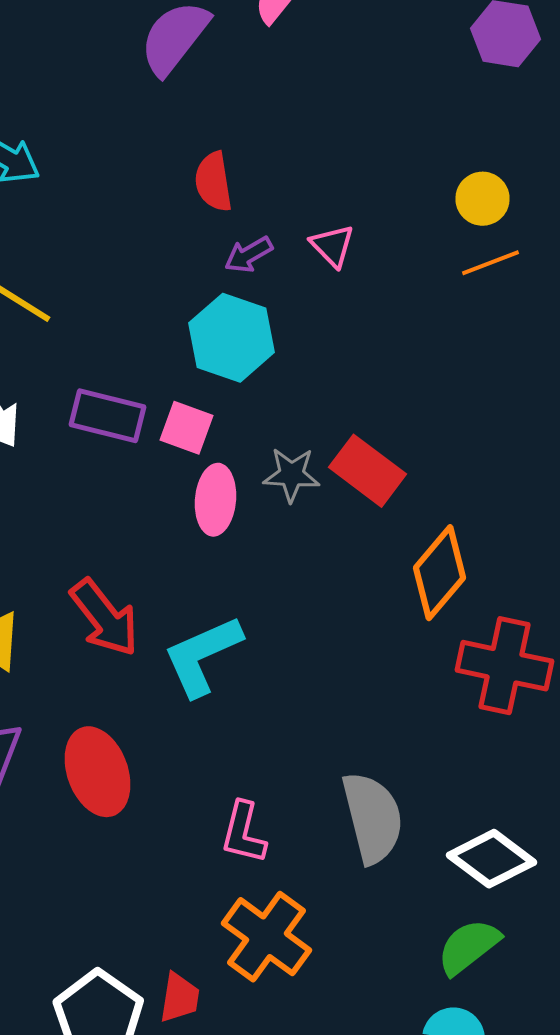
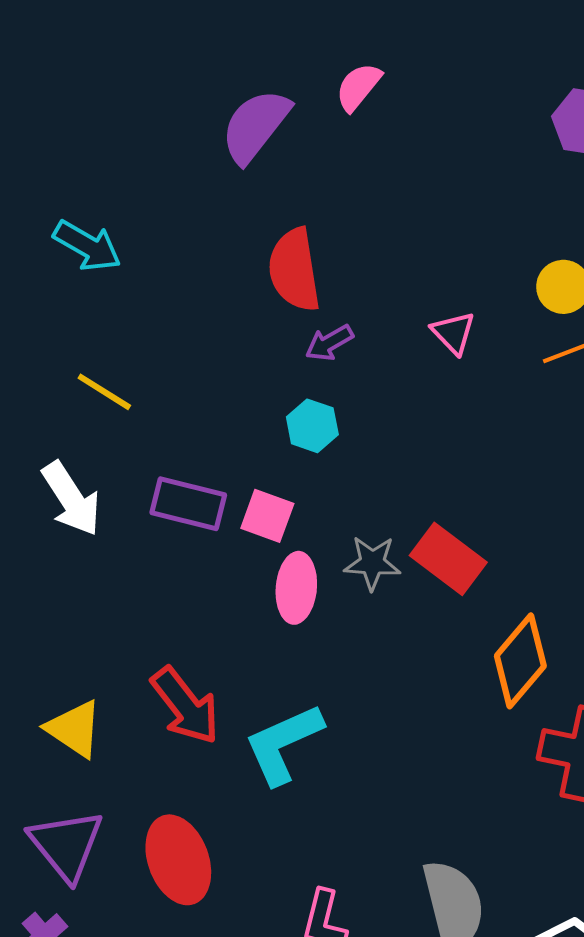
red semicircle: (214, 182) -> (294, 270), size x1.4
pink triangle: (332, 246) -> (453, 333), moved
cyan hexagon: (232, 338) -> (312, 426), size x0.6

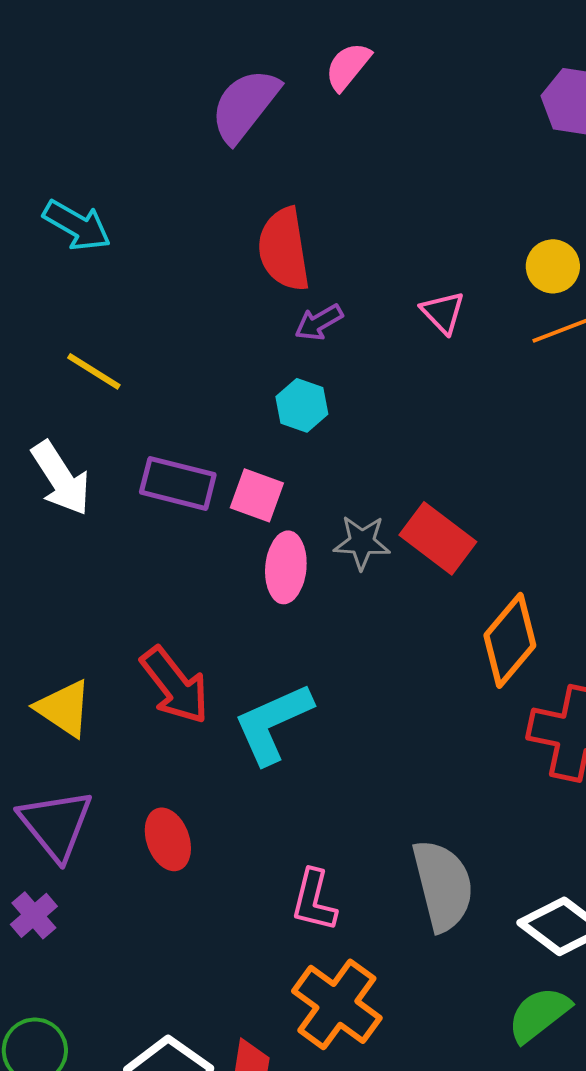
red ellipse: (178, 860) -> (168, 839), size x0.7

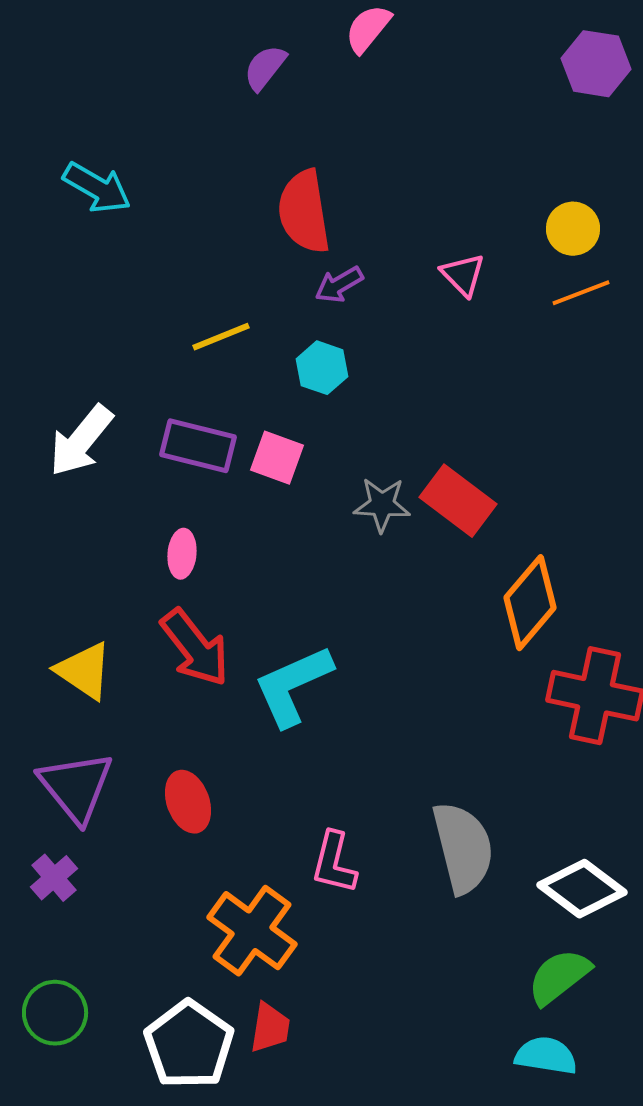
purple semicircle: (245, 105) -> (265, 68), size x0.6
yellow line: (94, 371) -> (221, 337), moved, turned -54
white arrow: (61, 478) -> (81, 441), turned 72
pink ellipse: (286, 567) -> (182, 554), moved, size x0.7
orange cross: (337, 1004) -> (252, 931), moved

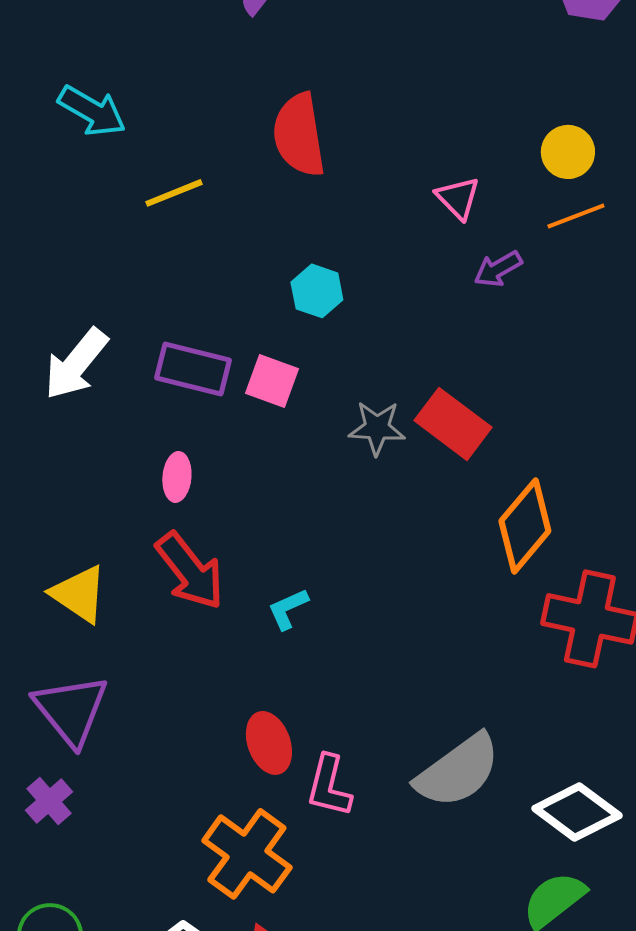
purple arrow: (339, 285) -> (498, 269), moved
yellow line: (221, 337) -> (174, 193), moved
cyan L-shape: (293, 686) -> (288, 609), size x0.5
red ellipse: (188, 802) -> (269, 743), moved
gray semicircle: (463, 848) -> (458, 771), turned 68

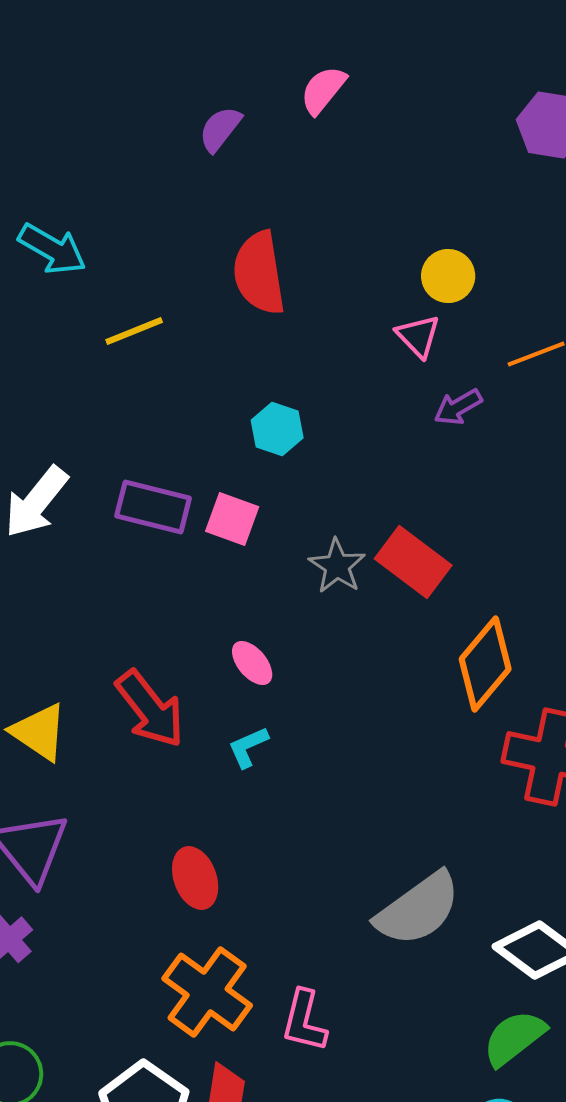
yellow circle: (568, 152) -> (448, 276), moved
gray star: (377, 428) -> (337, 566), turned 30
pink ellipse: (177, 477) -> (252, 663), moved, turned -45
red ellipse: (269, 743) -> (195, 878), moved
pink L-shape: (329, 786) -> (304, 1021), moved

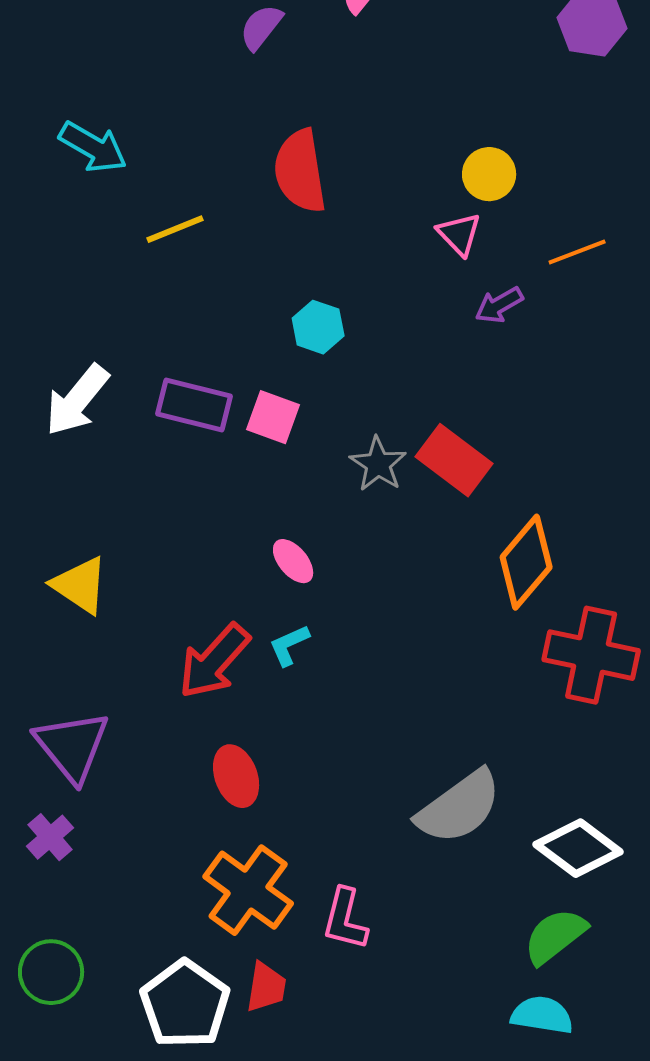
red arrow: (150, 709) -> (214, 661), moved, turned 80
yellow triangle: (39, 732) -> (80, 585), moved

